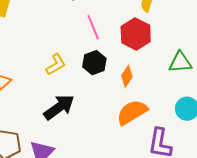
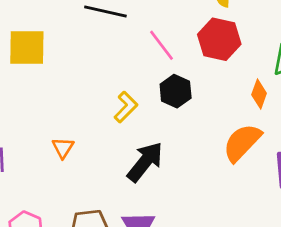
orange diamond: (127, 76) -> (259, 94), moved

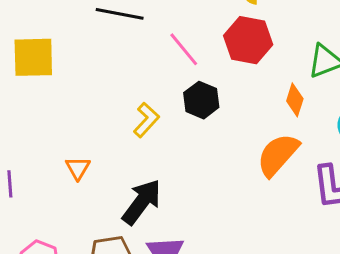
black arrow: (145, 162) -> (142, 202), moved

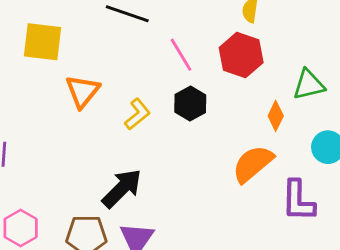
orange triangle: (78, 168) -> (82, 91), moved, size x1.5

